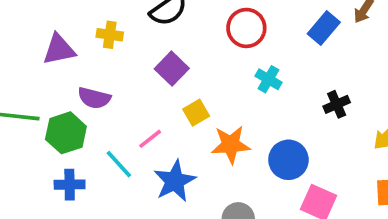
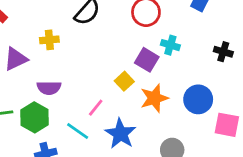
purple square: (172, 69) -> (147, 60), moved
black cross: (337, 104) -> (223, 52), turned -36

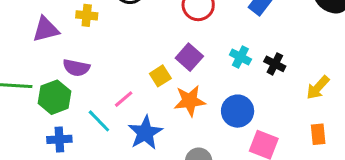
cyan cross: (170, 45) -> (240, 57), moved

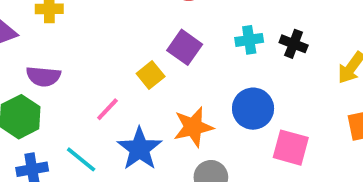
cyan cross: (240, 57) -> (249, 40), turned -30
orange star: (190, 101) -> (193, 127), moved
cyan line: (99, 121) -> (81, 159), moved

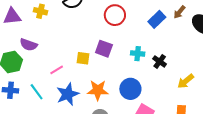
purple square: (185, 47) -> (104, 49), turned -30
yellow square: (151, 75) -> (83, 58), turned 32

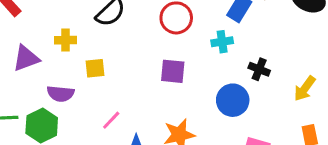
cyan cross: (138, 54) -> (222, 42), moved
yellow square: (83, 58) -> (95, 68), moved
blue circle: (130, 89) -> (233, 100), moved

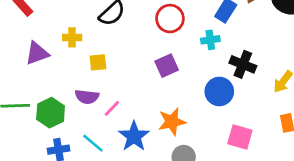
black cross: (259, 69) -> (243, 64), size x1.4
purple square: (173, 71) -> (167, 66), turned -30
purple semicircle: (61, 94) -> (87, 97), moved

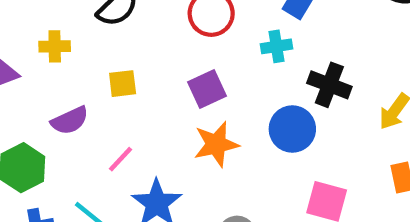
yellow square: (98, 62) -> (123, 84), moved
purple semicircle: (87, 97) -> (70, 120), moved, turned -30
orange star: (172, 122) -> (216, 144), moved

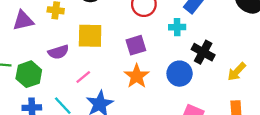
yellow square: (123, 84) -> (90, 36), size x1.6
orange star: (216, 144) -> (137, 76), turned -30

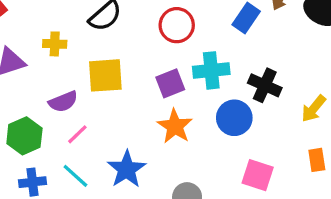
cyan cross: (177, 27) -> (211, 70), moved, size x1.5
pink line: (83, 77) -> (77, 134), moved

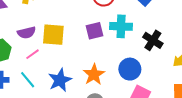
yellow square: (105, 75) -> (53, 35), moved
blue circle: (234, 118) -> (130, 69), moved
orange star: (175, 126) -> (94, 74), moved

